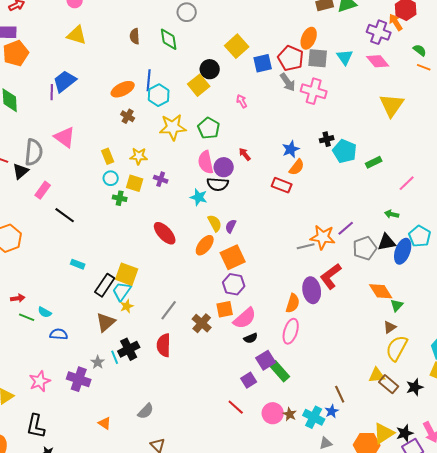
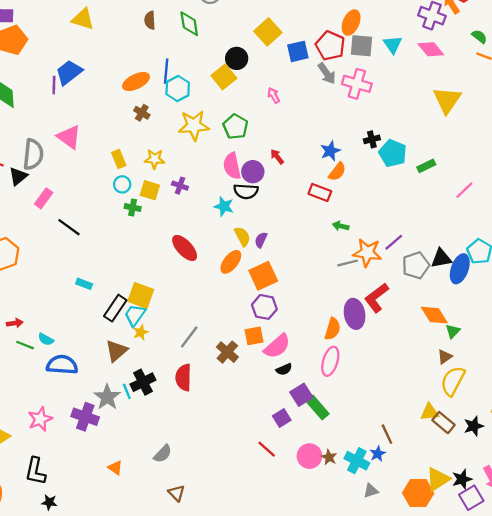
green arrow: (392, 214) -> (341, 226), moved
blue semicircle: (59, 334) -> (62, 365), size x1.5
gray star: (98, 362) -> (107, 397), size x1.6

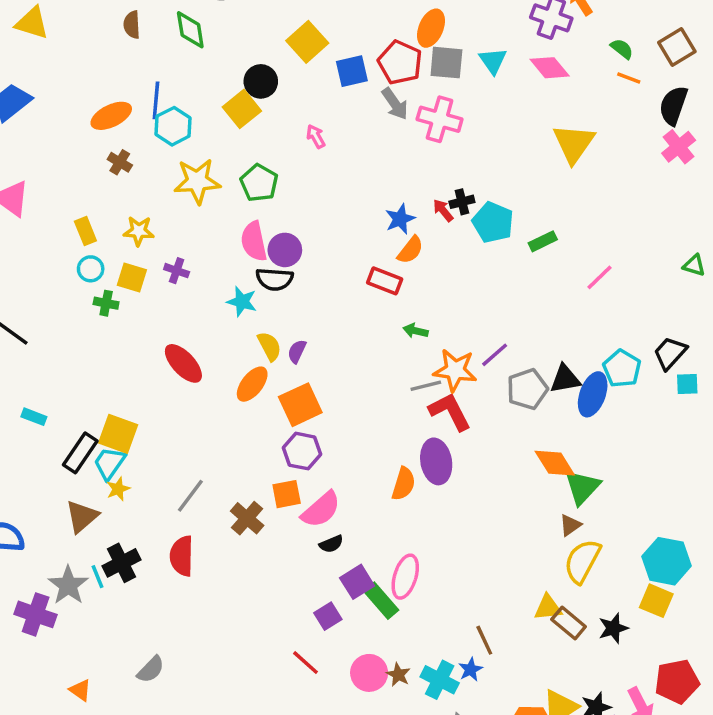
red arrow: (277, 157) -> (443, 210), moved
red L-shape: (377, 298) -> (450, 412), moved, turned 100
green triangle: (453, 331) -> (582, 487), size x1.6
pink ellipse: (330, 361) -> (405, 577), moved

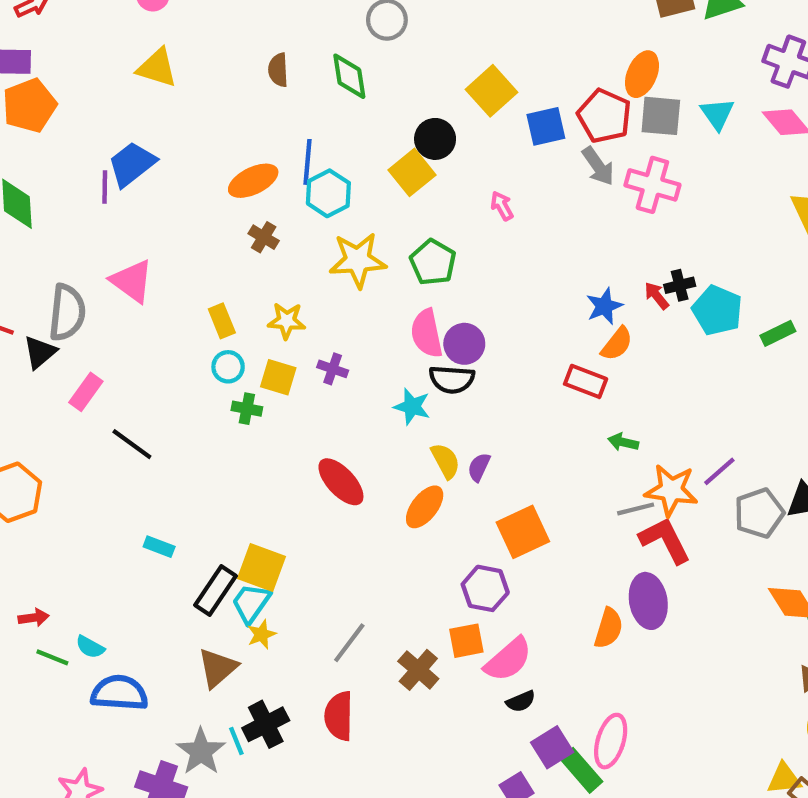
orange square: (300, 405) -> (523, 532), moved

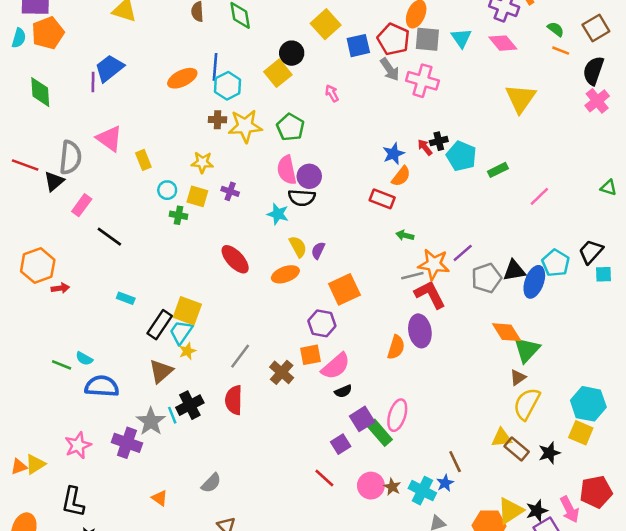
brown cross: (264, 237) -> (217, 120), moved, turned -30
yellow rectangle: (222, 321) -> (143, 160), moved
orange ellipse: (425, 507) -> (285, 274), turned 32
red arrow: (34, 618) -> (60, 288), moved

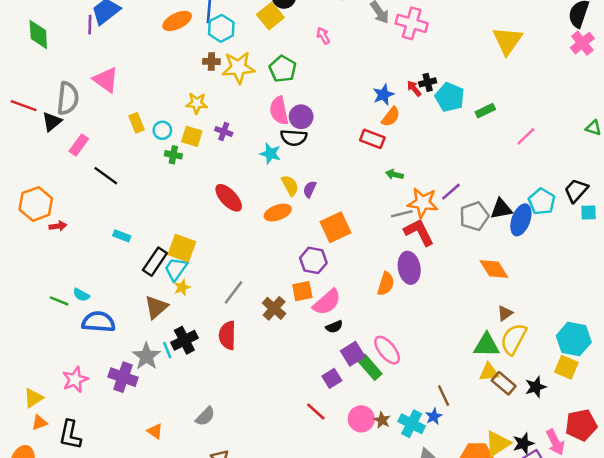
yellow rectangle: (143, 160) -> (137, 123), moved
green triangle: (527, 350) -> (487, 345), moved, turned 48
pink ellipse: (397, 415) -> (387, 350), turned -56
orange triangle: (19, 467) -> (40, 423), moved

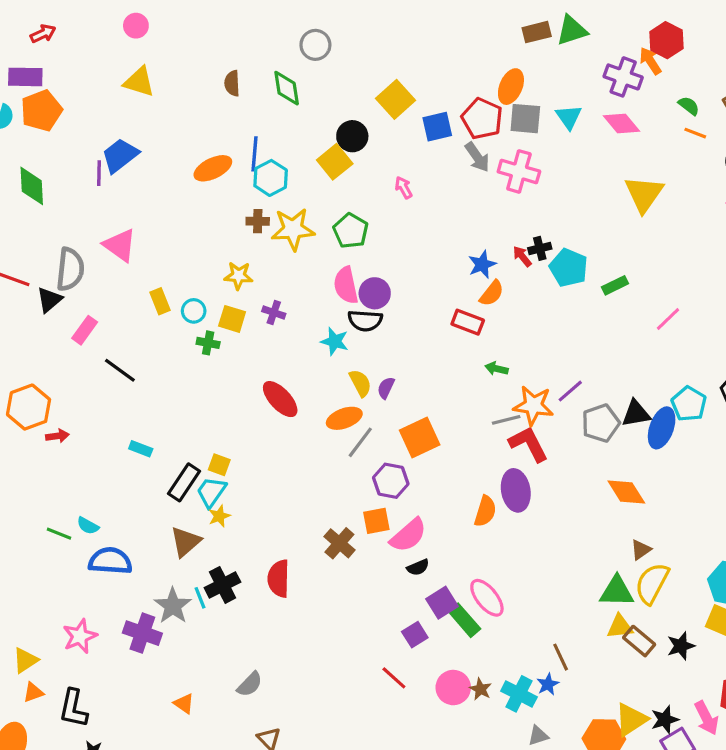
yellow square: (182, 248) -> (219, 465), size x0.6
gray line: (234, 292) -> (360, 442), moved

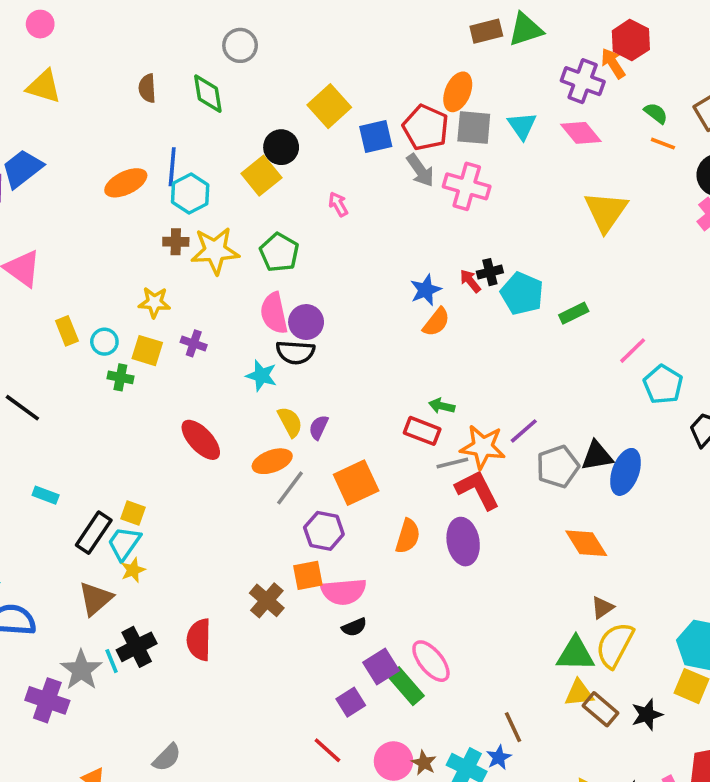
red rectangle: (468, 322) -> (422, 431), moved
cyan pentagon: (689, 404) -> (663, 384), moved
orange semicircle: (485, 511) -> (408, 536), moved
pink semicircle: (408, 535) -> (344, 591), turned 36

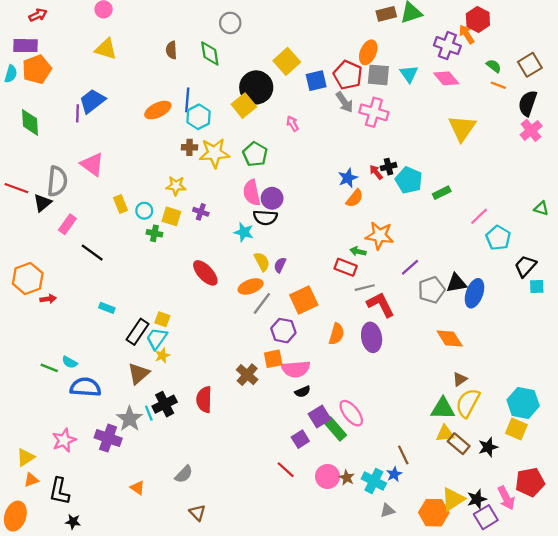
black circle: (281, 147) -> (256, 87), size x1.5
orange star: (483, 447) -> (379, 236), moved

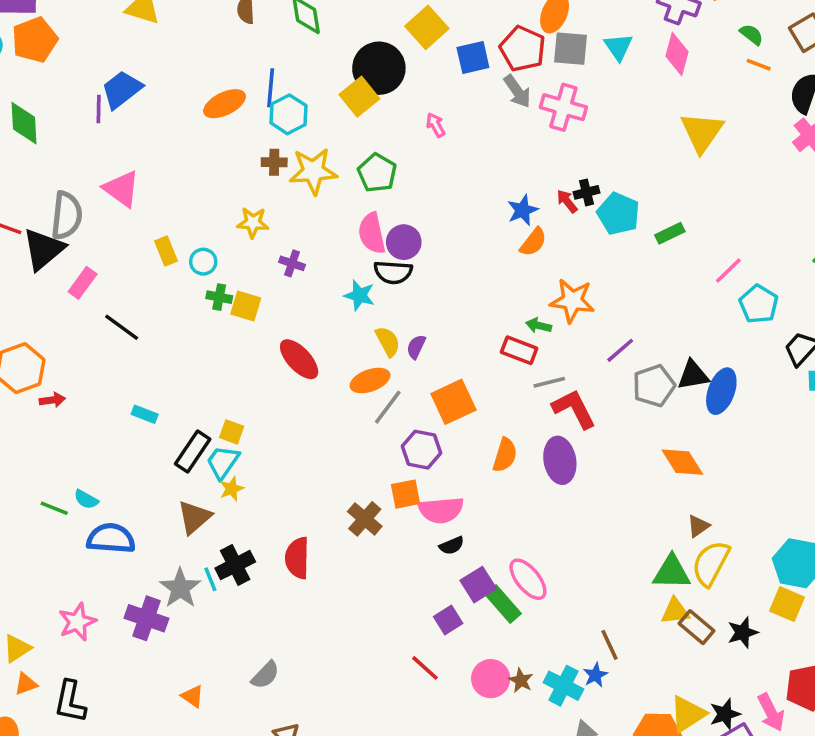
pink diamond: (446, 78) -> (677, 54), turned 55
black triangle: (42, 203) -> (44, 249), size x1.5
yellow square: (171, 216) -> (246, 306), moved

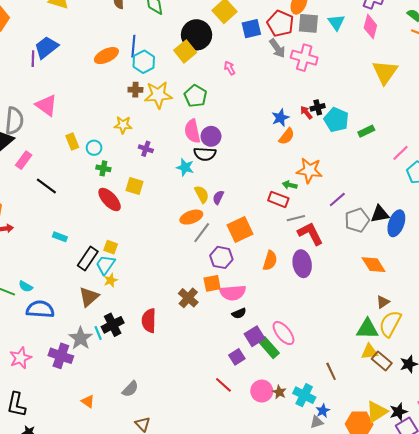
yellow square: (246, 306) -> (134, 186), moved
red ellipse: (299, 359) -> (110, 199), moved
blue star: (595, 675) -> (323, 411), moved

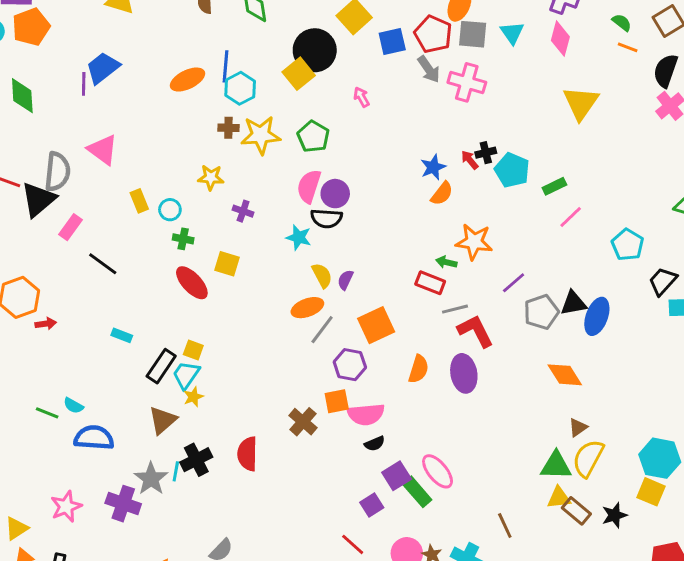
pink semicircle: (192, 131) -> (309, 186), turned 30
pink line: (400, 153) -> (571, 217), moved
cyan line: (98, 333) -> (176, 471), turned 32

